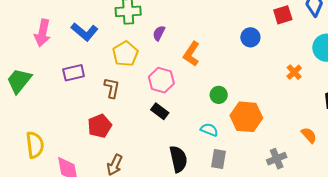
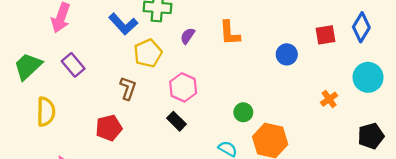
blue L-shape: (85, 32) -> (123, 24), moved
orange L-shape: (191, 54) -> (230, 33), moved, turned -45
purple rectangle: (74, 73) -> (73, 65), moved, turned 55
yellow semicircle: (35, 145) -> (46, 112), moved

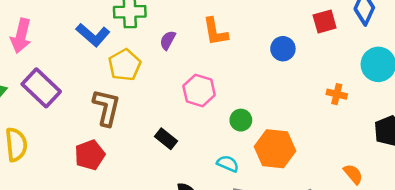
purple rectangle: (73, 65) -> (41, 88), size x1.4
pink hexagon: (183, 87) -> (199, 90), moved
brown L-shape: (128, 88) -> (106, 107), size x1.4
orange cross: (329, 99) -> (337, 94), turned -35

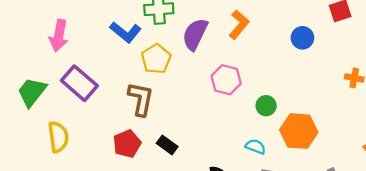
orange L-shape: (215, 32) -> (239, 25), turned -128
purple semicircle: (168, 40) -> (195, 34), size x1.8
black rectangle: (166, 139) -> (167, 145), moved

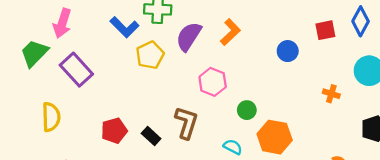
green trapezoid: (32, 92) -> (34, 53), moved
brown L-shape: (141, 99) -> (186, 123), moved

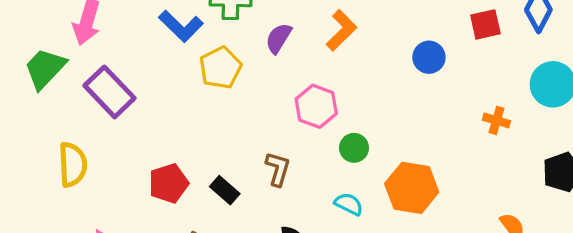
purple semicircle: (189, 36) -> (278, 38), size x0.7
green circle: (247, 110) -> (354, 148), moved
brown L-shape: (186, 123) -> (278, 169), size x0.7

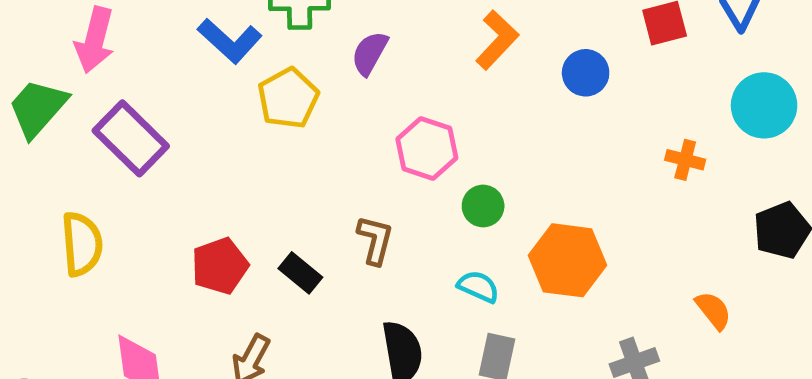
orange L-shape: (341, 30) -> (497, 40), moved

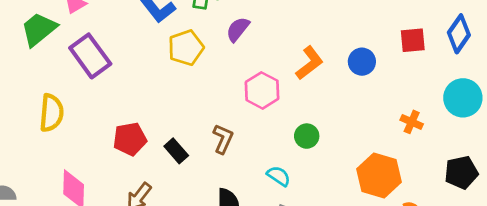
orange L-shape: (497, 40) -> (309, 63), moved
green circle: (483, 206) -> (307, 136), moved
orange hexagon: (567, 260) -> (379, 175), moved

